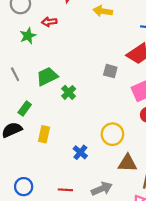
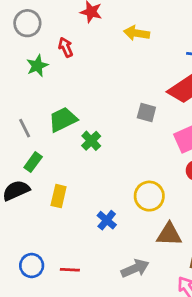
red arrow: (49, 22) -> (66, 47), turned 72
gray line: (15, 74) -> (25, 128), moved
red line: (65, 190) -> (70, 270), moved

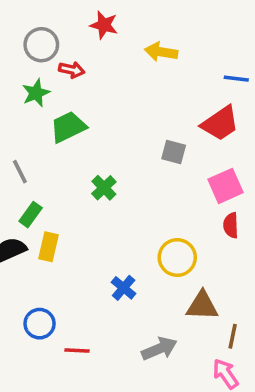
gray circle: (27, 23) -> (41, 45), moved
red arrow: (66, 47) -> (72, 70), turned 126
green trapezoid: (63, 120) -> (68, 127), moved
yellow rectangle: (59, 196) -> (48, 247), moved
blue circle: (32, 266) -> (40, 324), moved

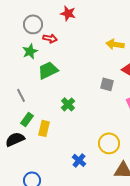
yellow arrow: (161, 52) -> (115, 44), moved
yellow rectangle: (48, 247) -> (44, 128), moved

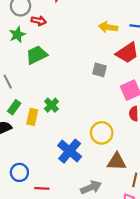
green cross: (68, 104) -> (51, 105), moved
blue cross: (79, 160) -> (70, 151), size x1.6

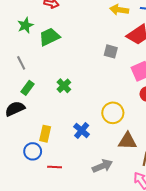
green star: (17, 35) -> (25, 25), moved
yellow rectangle: (32, 117) -> (45, 134), moved
blue cross: (70, 151) -> (82, 131), size x0.7

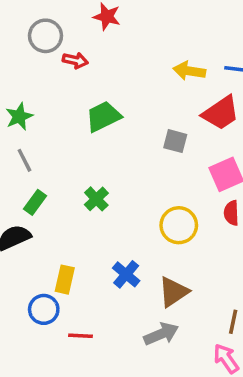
green star: (25, 25) -> (19, 116), moved
green trapezoid: (49, 37) -> (103, 116), moved
yellow circle: (113, 113) -> (179, 225), moved
brown triangle: (127, 141) -> (173, 292), moved, turned -36

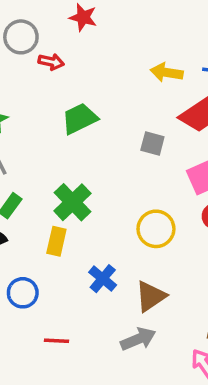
green cross: (96, 199) -> (72, 202), size x1.5
yellow rectangle: (65, 280) -> (56, 241), moved
blue circle: (44, 309) -> (23, 293), moved

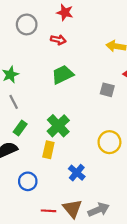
red arrow: (51, 62) -> (58, 40), moved
brown triangle: (151, 296) -> (72, 209), moved, turned -36

